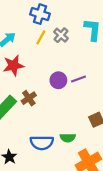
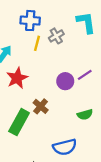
gray cross: (61, 35) -> (56, 36), turned 32
green semicircle: (68, 138) -> (85, 115), moved

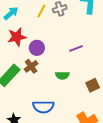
purple circle: (65, 81) -> (37, 48), moved
green semicircle: (85, 115) -> (62, 75), moved

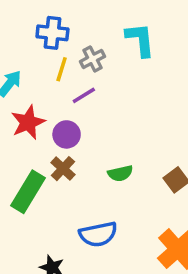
purple line: (76, 49) -> (84, 95), moved

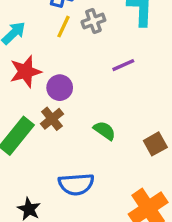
purple line: (84, 95) -> (123, 65), moved
green semicircle: (120, 173) -> (105, 131), turned -140

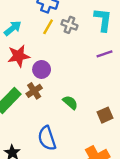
gray cross: (93, 21) -> (69, 25), turned 35
purple line: (123, 65) -> (105, 54), moved
blue semicircle: (76, 184) -> (47, 138), turned 70

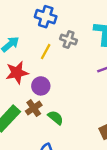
yellow line: (48, 27) -> (46, 52), moved
green semicircle: (70, 102) -> (56, 118), moved

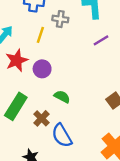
brown cross: (34, 108) -> (42, 118), moved

